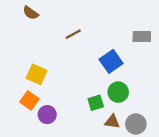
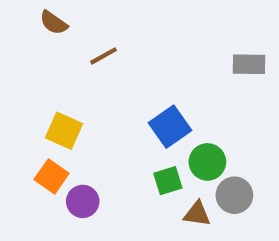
brown line: (73, 34) -> (103, 56), moved
blue square: (111, 61) -> (170, 127), moved
gray circle: (136, 124) -> (234, 195), moved

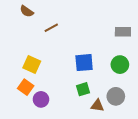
blue square: (170, 127) -> (84, 63), turned 30
green circle: (207, 162) -> (120, 65), moved

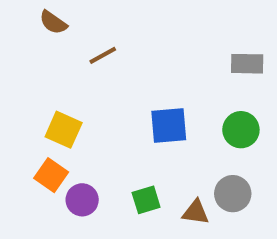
green square: (83, 89) -> (146, 200), moved

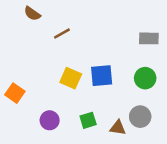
yellow square: (64, 130) -> (71, 78), moved
orange square: (51, 175) -> (15, 93), moved

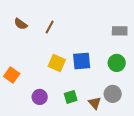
brown semicircle: (32, 14) -> (21, 24), moved
brown line: (62, 33) -> (50, 27), turned -32
brown triangle: (118, 128) -> (95, 103), turned 40

